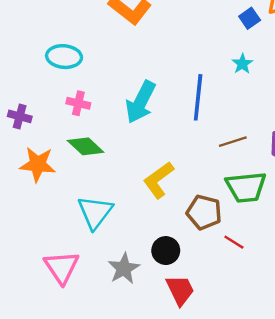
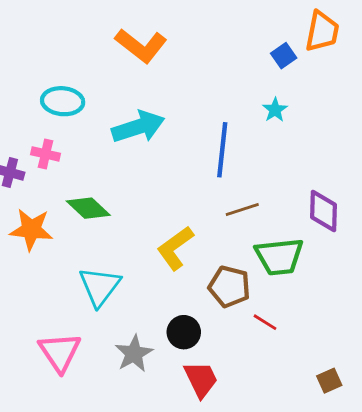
cyan arrow: (141, 102) -> (138, 127), moved, turned -135
pink cross: (78, 103) -> (45, 154), moved
brown line: (233, 142) -> (242, 210), moved

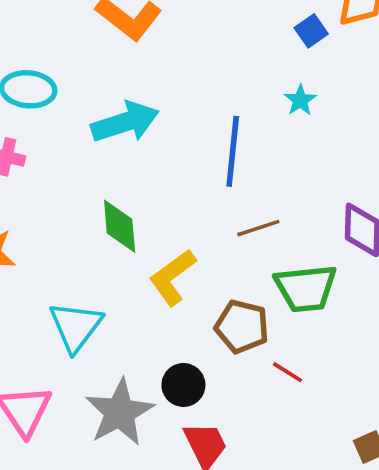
green diamond: (88, 208) -> (120, 226), moved, turned 42
gray star: (134, 354) -> (120, 412), size x1.4

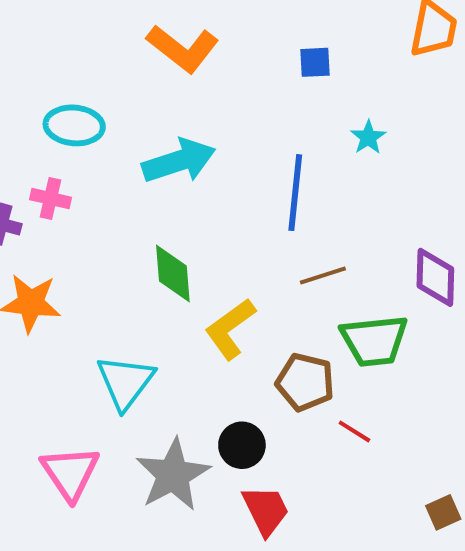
blue square: (311, 31) -> (315, 62), moved, turned 32

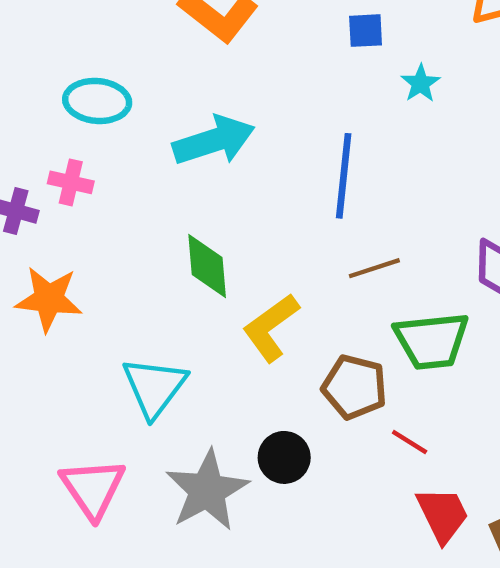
cyan star: (368, 137) -> (421, 83), moved
red trapezoid: (266, 510) -> (443, 515), moved

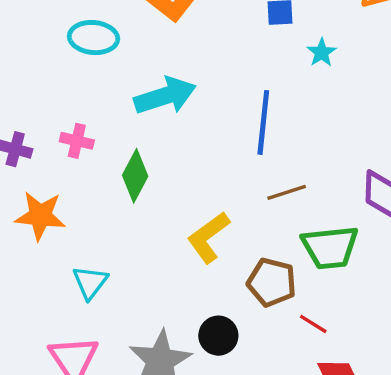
cyan ellipse: (97, 101) -> (93, 38), moved
pink cross: (71, 182) -> (77, 141), moved
green diamond: (207, 266) -> (135, 176), moved, turned 33
cyan triangle: (154, 387) -> (90, 282), moved, size x0.7

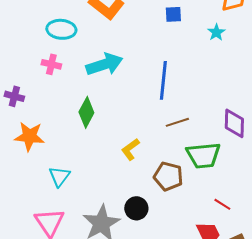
cyan star: (322, 53) -> (216, 32), moved
pink cross: (77, 141) -> (51, 64), moved
yellow L-shape: (208, 237) -> (130, 149), size x0.7
red line: (313, 324) -> (222, 204), moved

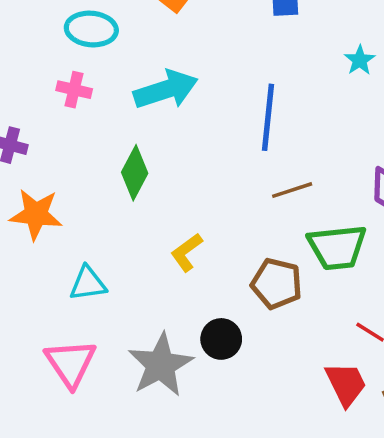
cyan star: (216, 32) -> (360, 60), moved
yellow L-shape: (130, 149) -> (187, 252), moved
cyan triangle: (59, 176) -> (88, 284), turned 45

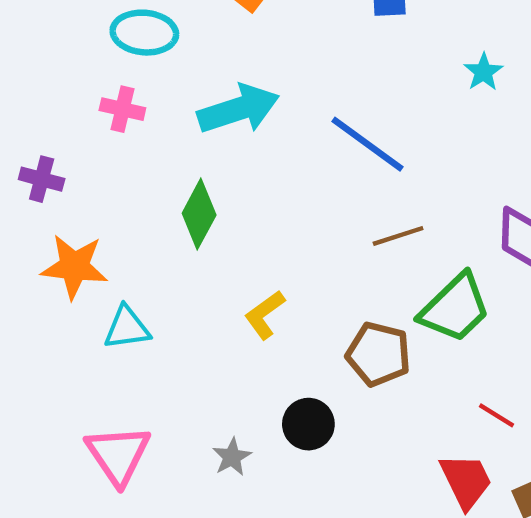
blue line: (268, 117) -> (367, 144), turned -60
green trapezoid: (337, 247) -> (455, 308), turned -38
cyan triangle: (88, 284) -> (127, 328), moved
gray star: (161, 365) -> (232, 457), size x0.5

